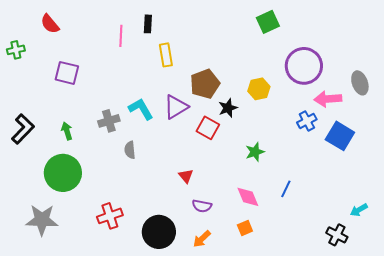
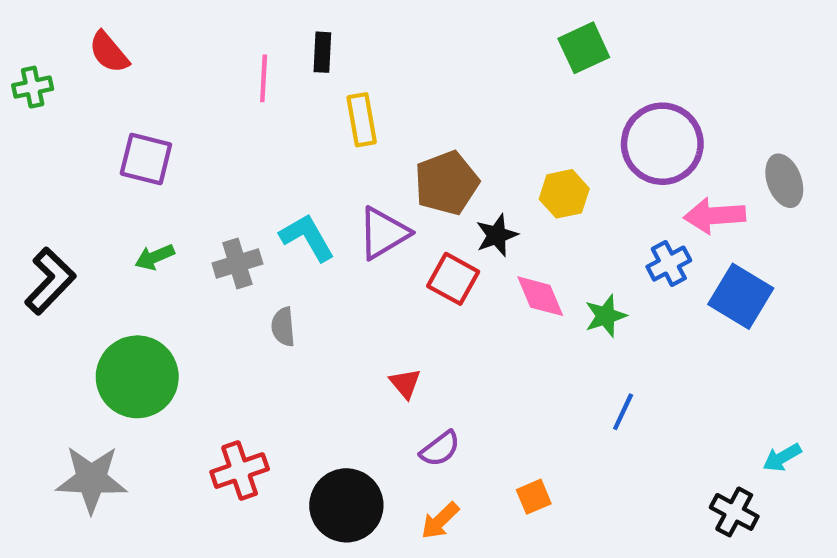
green cross: (16, 50) -> (33, 87), moved
green arrow: (67, 131) -> (155, 257), moved, turned -96
green star: (255, 152) -> (606, 316), moved
pink diamond: (248, 197) -> (540, 296), moved
purple semicircle: (202, 206) -> (440, 449), turned -48

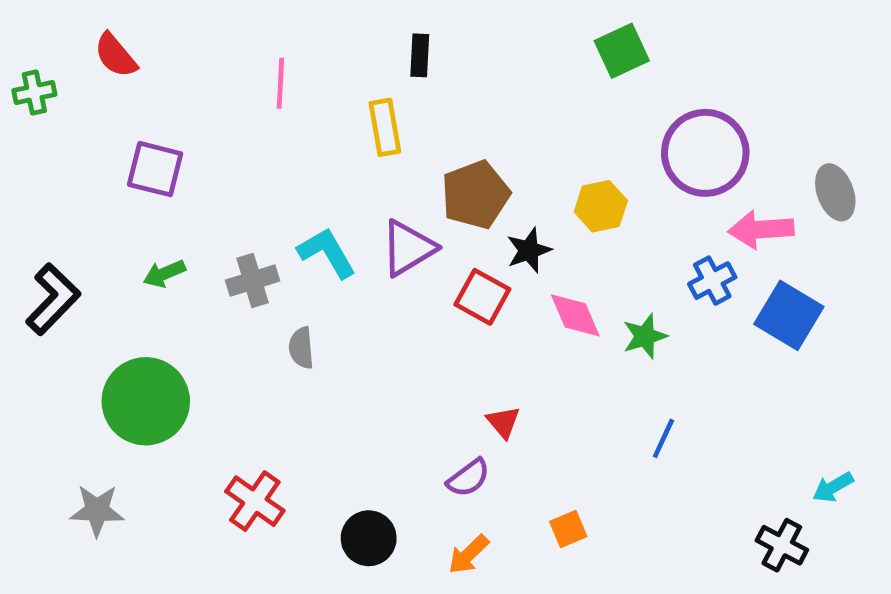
black rectangle: (322, 52) -> (420, 55), moved
red triangle: (405, 383) -> (503, 422), moved
red cross: (240, 471) -> (255, 501), turned -36
gray star: (91, 479) -> (97, 510), size x0.7
black circle: (346, 505) -> (369, 538), size x0.7

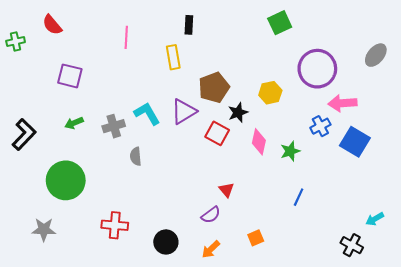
gray ellipse: (835, 192) -> (376, 55), moved, turned 60
pink diamond: (575, 315) -> (259, 142), turned 35
red cross: (255, 501) -> (115, 225), turned -30

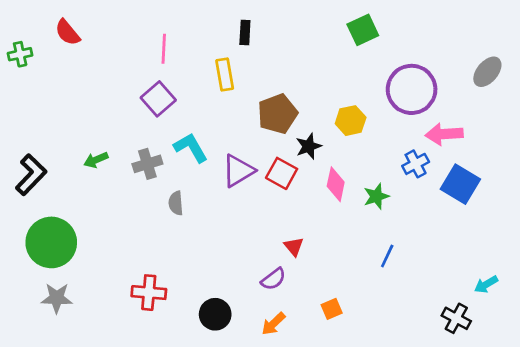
purple square: (70, 76) -> (158, 99), moved, turned 35
purple triangle: (184, 111) -> (238, 171), moved
green circle: (66, 180) -> (51, 242), moved

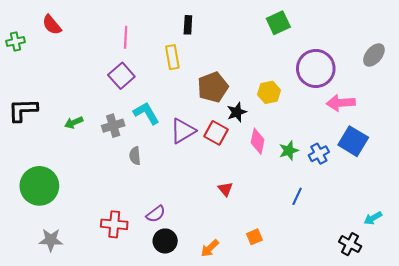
blue cross: (416, 164) -> (319, 154), moved
black L-shape: (31, 175) -> (23, 110), moved, turned -136
purple semicircle: (273, 279) -> (156, 214), moved
gray star: (57, 298) -> (51, 240), moved

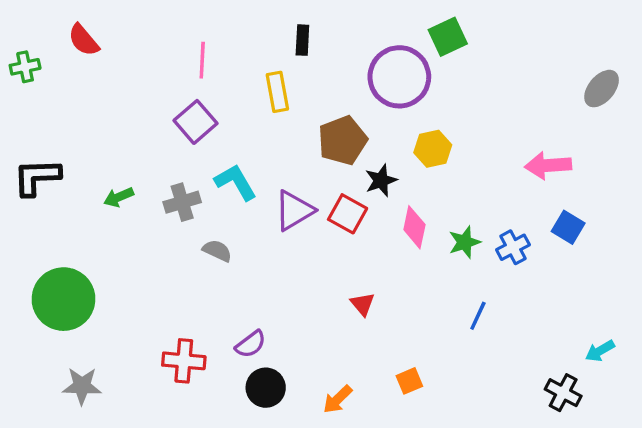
purple circle: (316, 68) -> (399, 77), moved
blue square: (353, 141) -> (568, 227), size x0.7
gray semicircle: (135, 156) -> (217, 251), turned 120

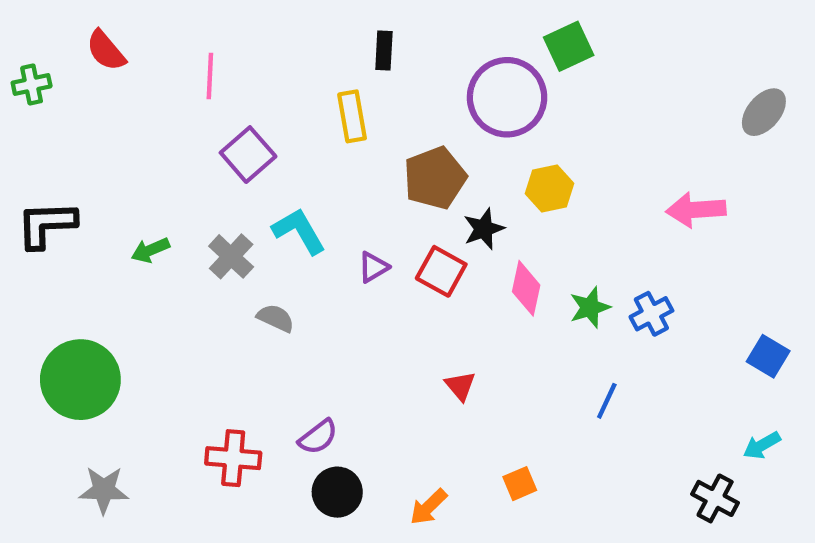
pink line: (202, 60) -> (210, 76), moved
gray cross: (182, 202) -> (231, 256), turned -30
purple triangle: (294, 211) -> (373, 267), size x0.6
blue square: (568, 227) -> (768, 356), moved

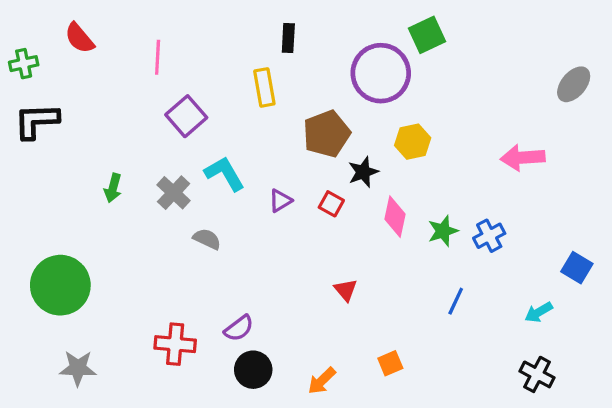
black L-shape: (46, 225) -> (36, 121), moved
green arrow: (150, 250) -> (113, 188), turned -52
red square: (441, 271) -> (331, 204), size x0.7
cyan arrow: (762, 445) -> (539, 312), moved

